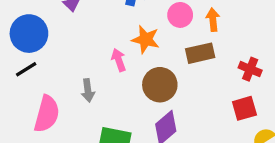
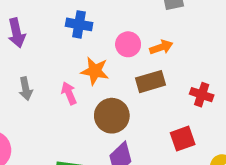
orange arrow: (213, 20) -> (161, 47), turned 80
gray arrow: (88, 90) -> (26, 89), moved
red square: (244, 108) -> (183, 139), moved

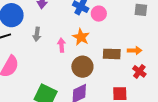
pink circle: (128, 44) -> (99, 14), moved
orange arrow: (161, 47) -> (135, 50), moved

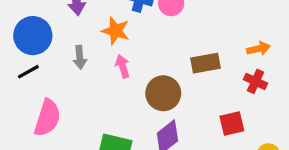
orange star: (81, 37) -> (116, 31), moved
orange arrow: (135, 50) -> (258, 49), moved

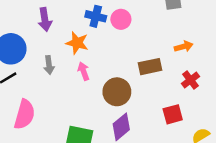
orange arrow: (258, 49) -> (184, 46), moved
red cross: (255, 81) -> (191, 80), turned 30

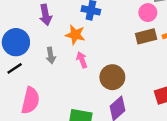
pink circle: (121, 19) -> (148, 13), moved
brown rectangle: (150, 67) -> (146, 36), moved

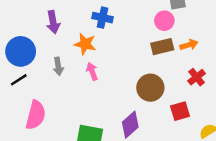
brown circle: (112, 77) -> (150, 88), moved

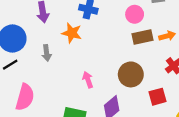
pink circle: (164, 21) -> (135, 14), moved
pink arrow: (92, 71) -> (88, 80), moved

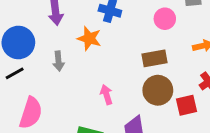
brown rectangle: (143, 37) -> (155, 58), moved
red square: (157, 97) -> (187, 105), moved

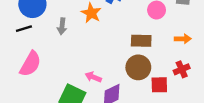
pink arrow: (106, 95) -> (93, 77), moved, turned -63

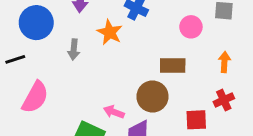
black line: (24, 29) -> (15, 59), moved
orange arrow: (183, 39) -> (224, 62), turned -84
brown circle: (138, 67) -> (152, 97), moved

